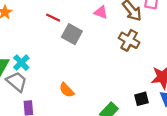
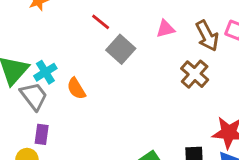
pink triangle: (101, 12) -> (166, 29), turned -48
orange semicircle: (67, 90) -> (76, 89), moved

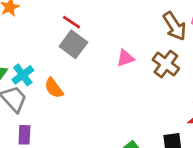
pink triangle: (166, 29) -> (125, 58), moved
gray square: (121, 49) -> (73, 44), moved

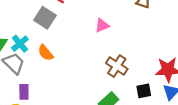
gray square: (73, 44) -> (45, 18), moved
brown cross: (166, 64) -> (117, 66), moved

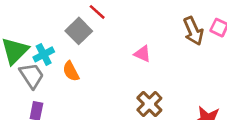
pink triangle: (102, 25) -> (142, 54), turned 35

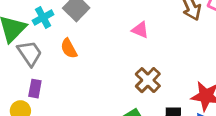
cyan cross: (44, 54) -> (43, 18), moved

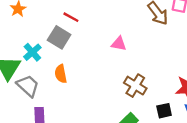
orange semicircle: (69, 48) -> (61, 74), turned 30

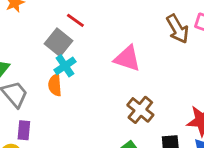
pink triangle: (119, 44) -> (127, 59), size x1.5
cyan cross: (32, 52) -> (65, 66), moved

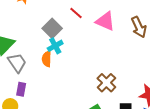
red line: (75, 20) -> (76, 13), moved
pink triangle: (127, 59) -> (105, 21), moved

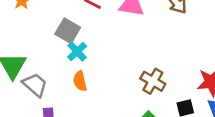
orange semicircle: (47, 59) -> (80, 81), moved

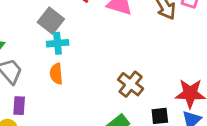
cyan cross: (77, 52) -> (58, 43), turned 30

